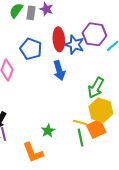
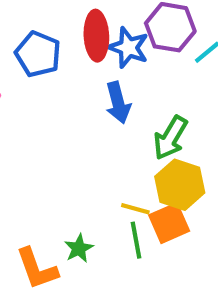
blue arrow: (59, 70) -> (118, 103), moved
green star: (48, 131) -> (79, 248), moved

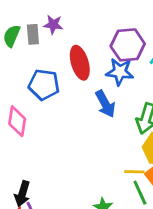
blue star: (128, 48) -> (120, 72), moved

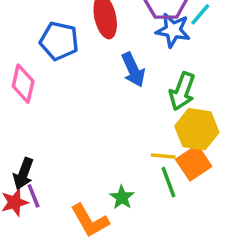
blue star: (120, 72) -> (173, 30), moved

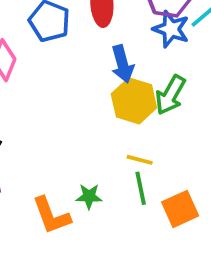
yellow hexagon: (197, 129) -> (134, 101), moved
orange square: (194, 163) -> (180, 209), moved
green star: (122, 197) -> (89, 196), turned 30

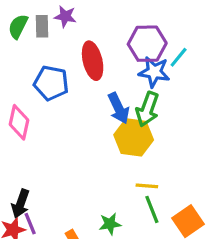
green arrow: (170, 95) -> (147, 109), moved

